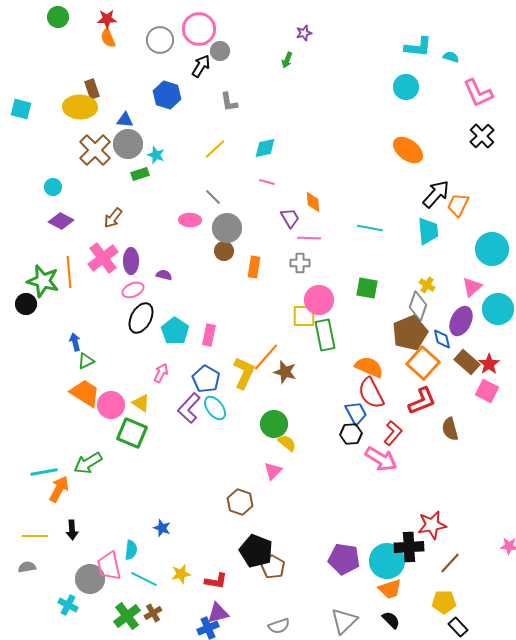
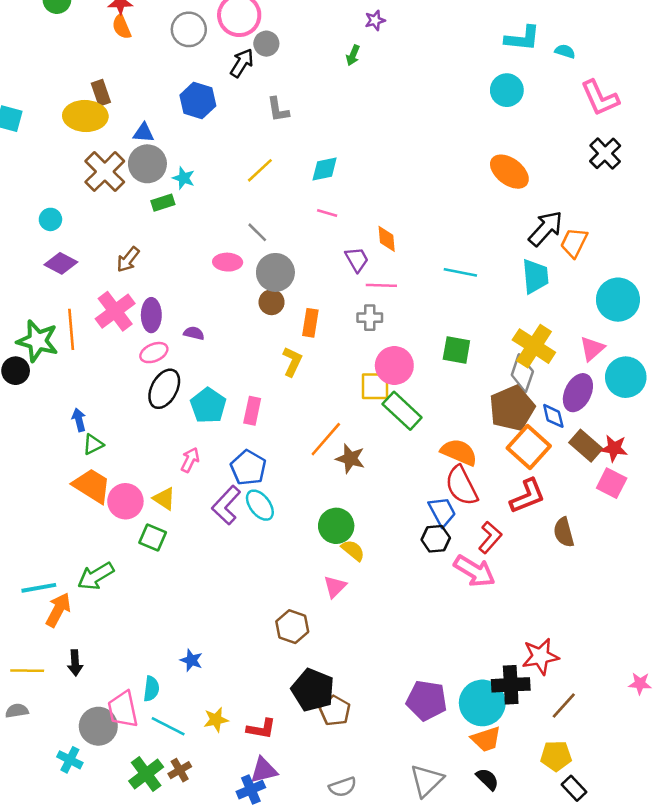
yellow cross: (427, 285) -> (534, 346), size x2.0
green rectangle: (325, 335) -> (402, 411), turned -36
red star: (489, 364) -> (614, 448), turned -30
yellow L-shape: (244, 373) -> (292, 362), moved, size x0.7
green square: (132, 433) -> (153, 537), size x0.7

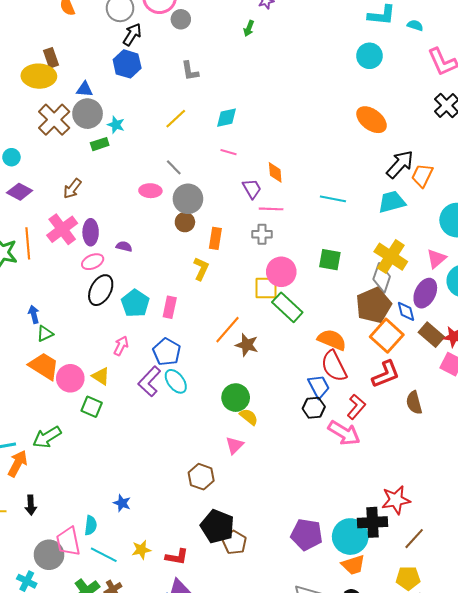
black arrow: (242, 63) -> (132, 34), moved
cyan trapezoid: (535, 276) -> (392, 202), turned -100

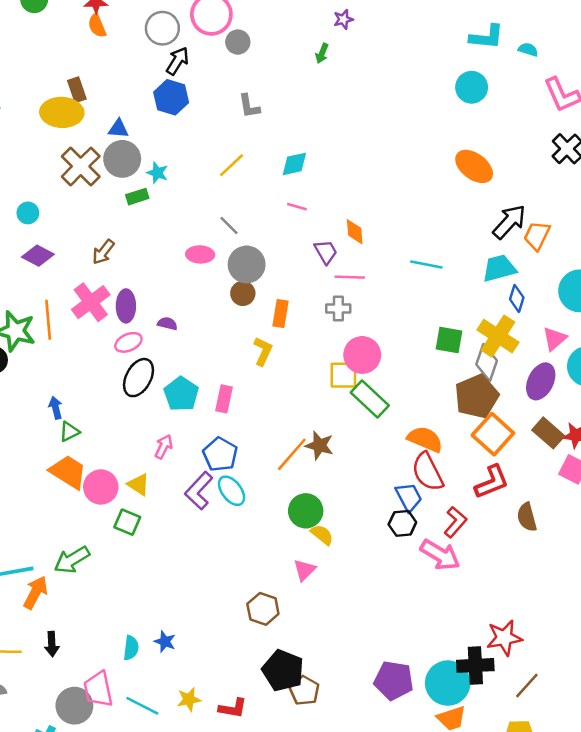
green square: (330, 260) -> (449, 340), moved
blue diamond: (406, 311) -> (517, 298), moved, turned 30
orange line: (227, 330) -> (292, 454), moved
cyan semicircle: (91, 525) -> (131, 648), moved

